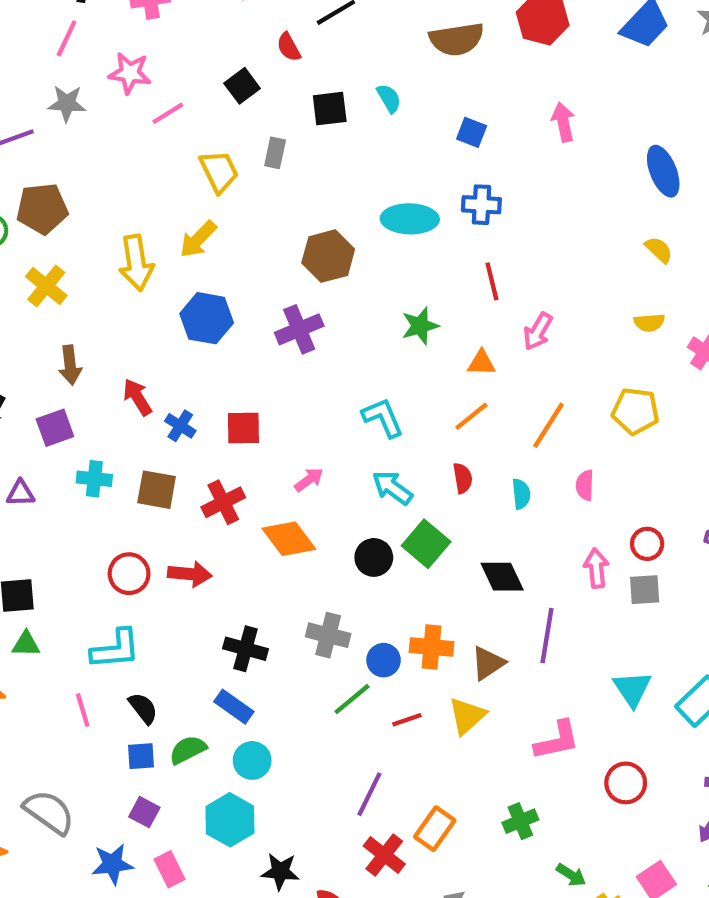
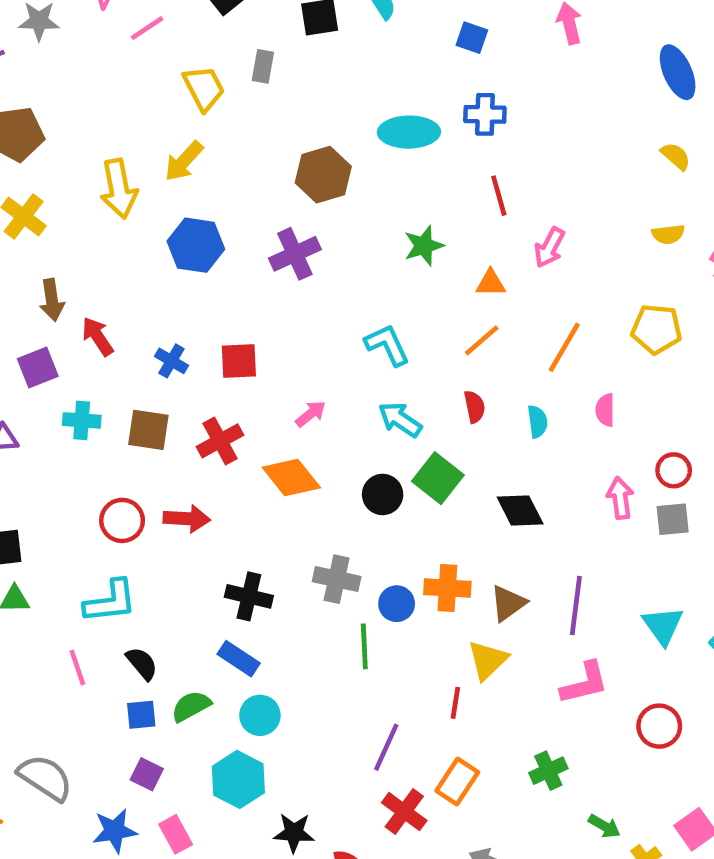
red arrow: (137, 397) -> (98, 336), moved
purple line: (547, 636) -> (576, 606), moved
green line: (352, 699) -> (364, 646), turned -51
red line: (407, 720) -> (455, 703), moved, turned -60

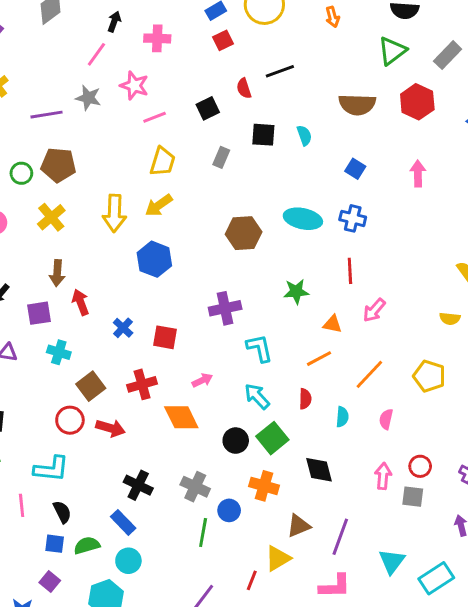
yellow trapezoid: (204, 88) -> (162, 162), moved, turned 32
purple cross: (295, 254) -> (225, 308), moved
brown square: (148, 430) -> (91, 386), moved, turned 32
orange cross: (447, 588) -> (264, 486), moved

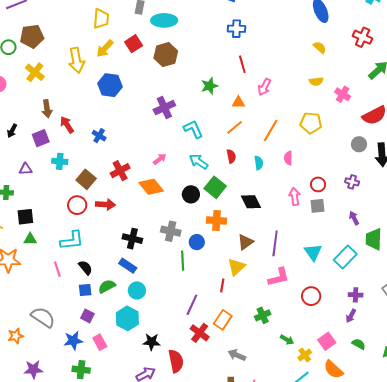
cyan ellipse: (303, 219) -> (164, 20), moved
red square: (165, 337) -> (134, 44), moved, turned -30

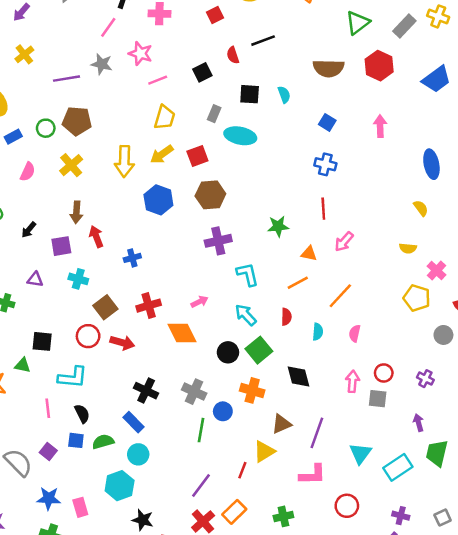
brown hexagon: (166, 55) -> (210, 195), moved
yellow pentagon: (311, 123) -> (417, 298), moved
blue cross: (99, 136) -> (132, 258), turned 32
black square: (25, 217) -> (42, 341), moved
purple square: (87, 316) -> (48, 452), moved

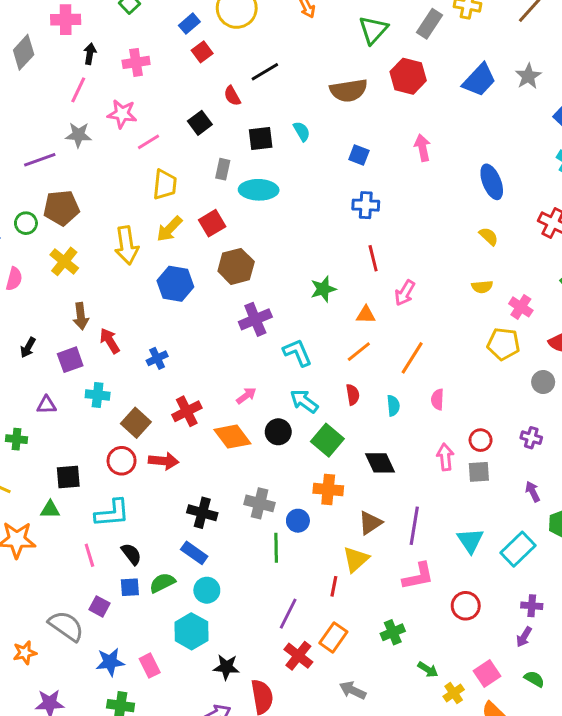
black circle: (228, 352) -> (278, 432), moved

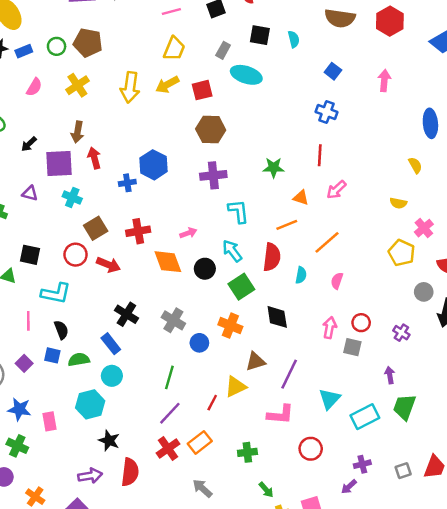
blue hexagon: (175, 284) -> (154, 165), moved
purple square: (70, 360) -> (59, 164), size x1.4
red semicircle: (353, 395) -> (272, 257), size x1.6
green line: (276, 548) -> (169, 377), moved
purple cross: (532, 606) -> (362, 464), turned -35

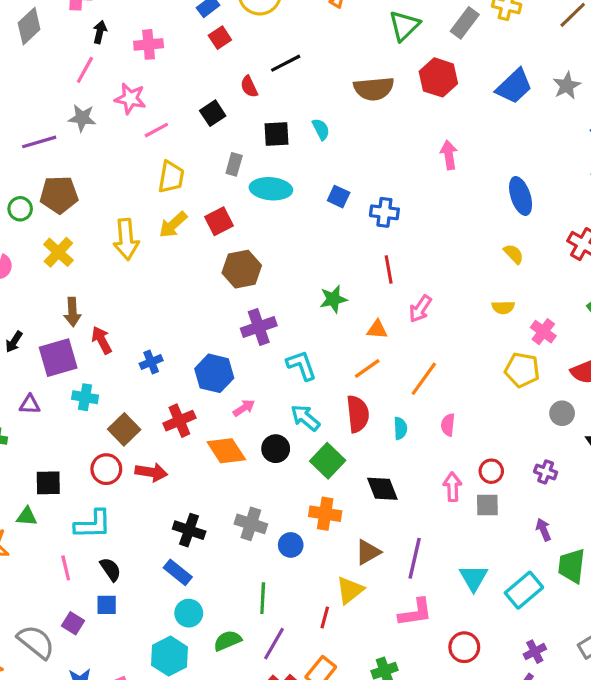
blue square: (333, 71) -> (339, 197), moved
blue hexagon: (154, 165) -> (214, 373), moved
green semicircle: (79, 360) -> (227, 641), moved

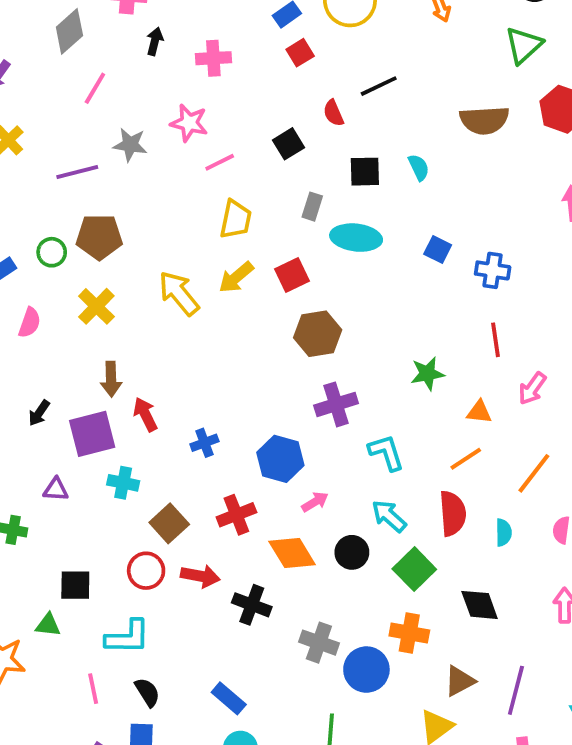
pink line: (85, 70) -> (95, 88), moved
yellow arrow: (126, 239) -> (179, 293), turned 144
black cross: (189, 530) -> (252, 605), moved
blue circle: (291, 545) -> (366, 670), size x1.5

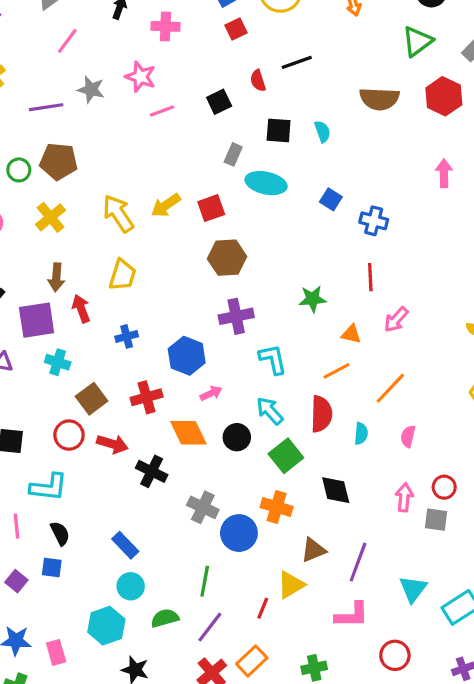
yellow trapezoid: (236, 219) -> (122, 275), moved

